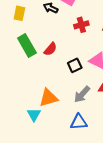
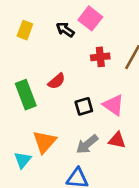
green rectangle: (27, 46) -> (26, 95), moved
orange triangle: (49, 98) -> (44, 142), turned -42

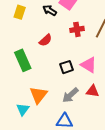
red semicircle: (57, 81) -> (46, 40), moved

